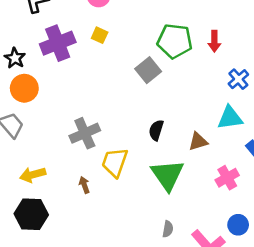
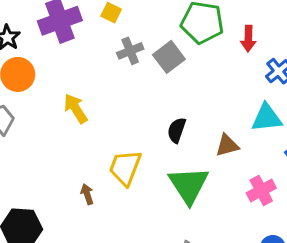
red arrow: (214, 41) -> (248, 38), moved
gray cross: (85, 133) -> (130, 51), moved, size x0.7
yellow arrow: (33, 175) -> (76, 108), moved, turned 70

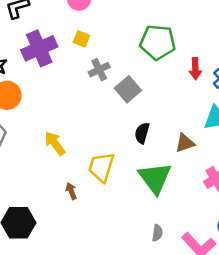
red arrow: (248, 38) -> (195, 69), moved
gray square: (169, 57) -> (128, 89), moved
yellow arrow: (76, 108) -> (55, 143), moved

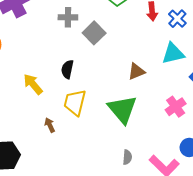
gray cross: (99, 70) -> (68, 17), turned 30
black semicircle: (142, 133) -> (67, 69), moved
brown triangle: (185, 143) -> (136, 71), moved

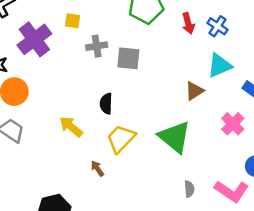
gray square: (94, 33) -> (128, 58), turned -30
brown triangle: (136, 71) -> (194, 91), moved
yellow trapezoid: (75, 102) -> (121, 139), turned 40

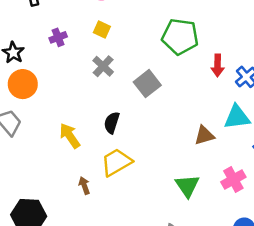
purple cross: (34, 39) -> (58, 37), size x0.5
gray cross: (97, 46) -> (103, 66), moved, turned 36
gray square: (128, 58) -> (147, 84), turned 30
green triangle: (175, 137) -> (187, 186), moved, size x0.7

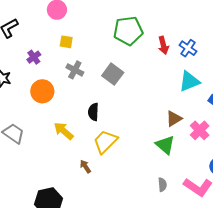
orange circle: (23, 84) -> (42, 91), moved
brown triangle: (204, 135) -> (174, 119), moved

